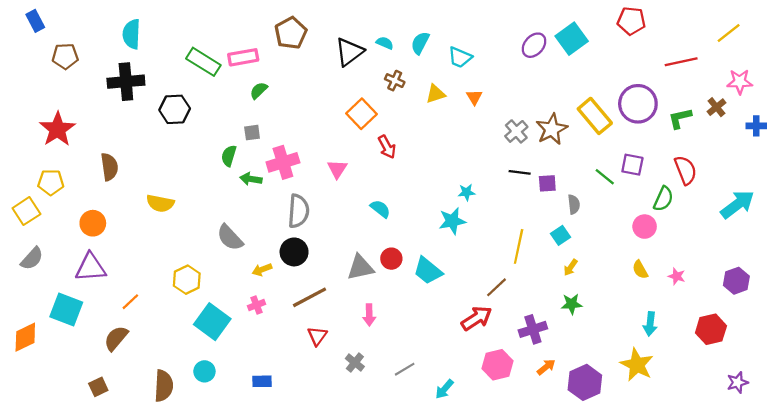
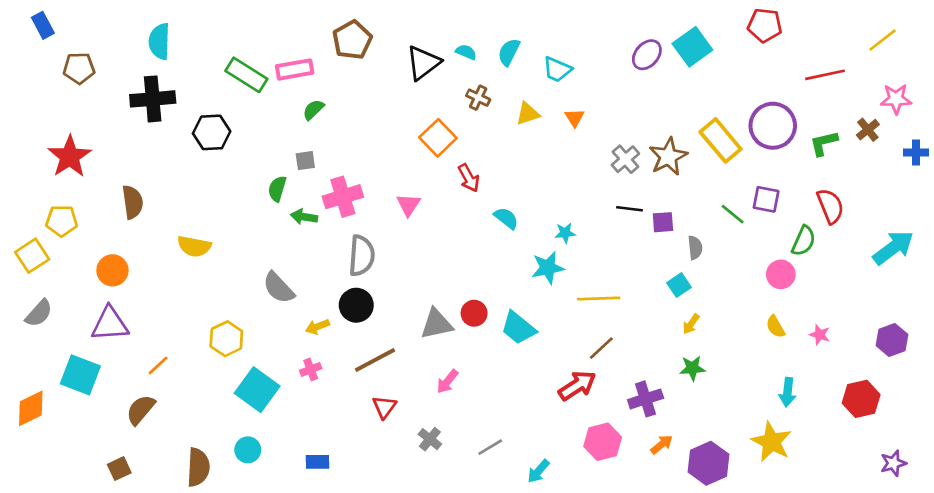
cyan semicircle: (380, 209) -> (506, 218), moved
yellow line: (519, 246) -> (599, 298), moved, turned 76
pink arrow: (369, 315) -> (447, 382), turned 40

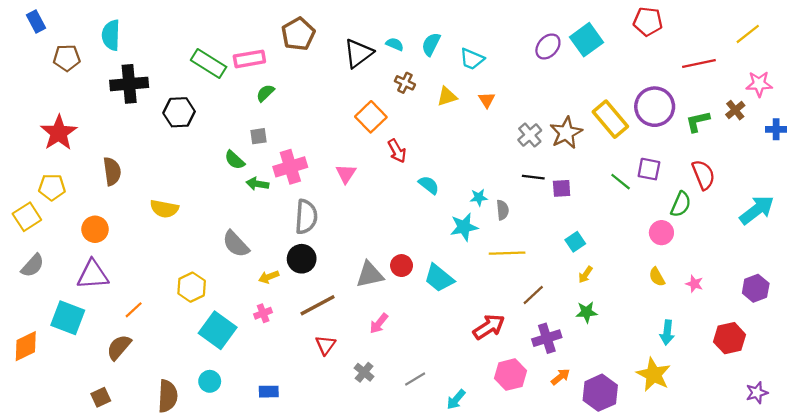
cyan semicircle: (159, 41) -> (111, 35), moved
green semicircle: (277, 189) -> (235, 160), turned -65
gray semicircle: (695, 248) -> (503, 210), moved
brown line: (601, 348) -> (533, 295), moved

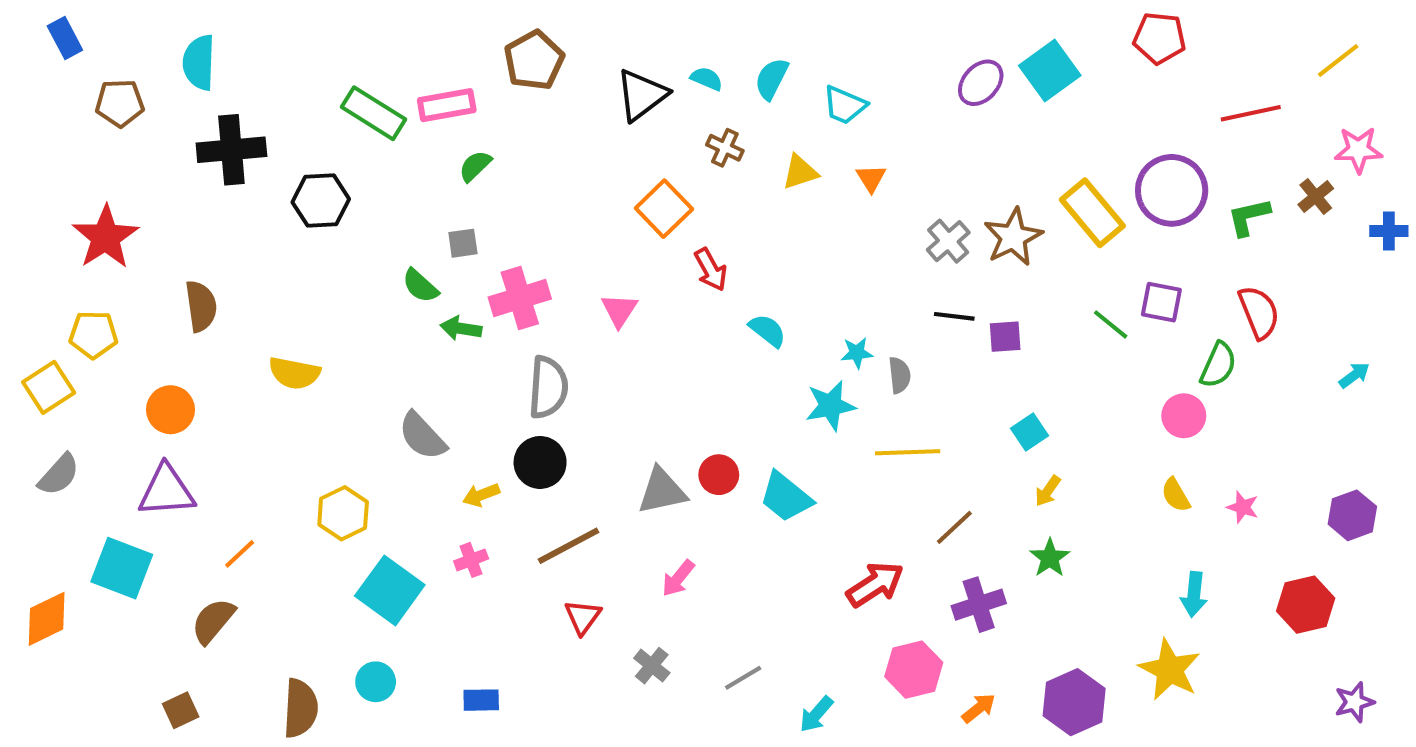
cyan arrow: (757, 210) -> (1354, 375), size x0.5
green star: (587, 312) -> (1050, 558), turned -30
orange arrow: (560, 377) -> (979, 708), moved

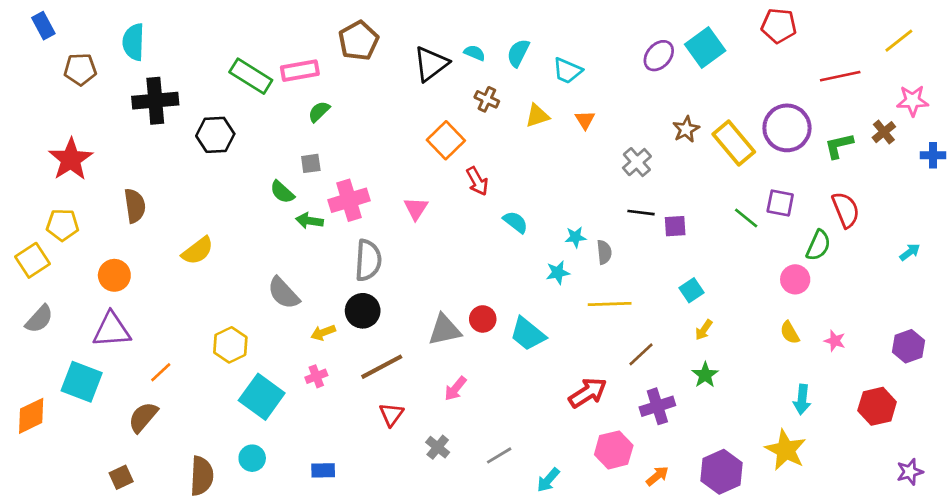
brown star: (1013, 237) -> (686, 129), moved, size x0.7
yellow semicircle: (294, 373) -> (198, 251), turned -48
cyan star: (830, 406) -> (558, 273), size x0.7

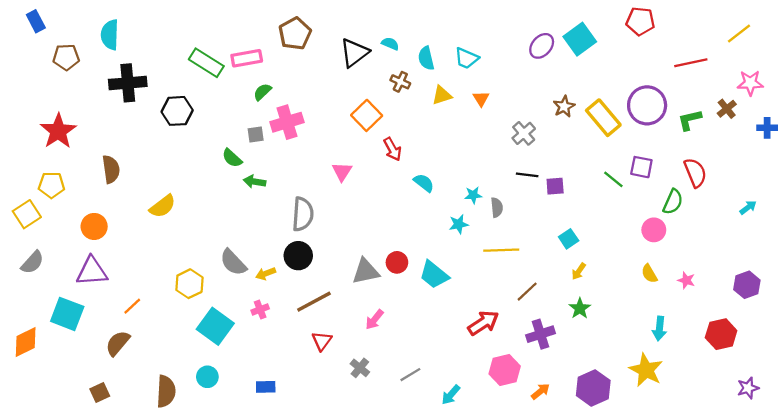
cyan semicircle: (518, 53) -> (426, 58), moved, turned -40
pink cross: (349, 200) -> (287, 122), moved
gray semicircle: (284, 293) -> (233, 262), moved

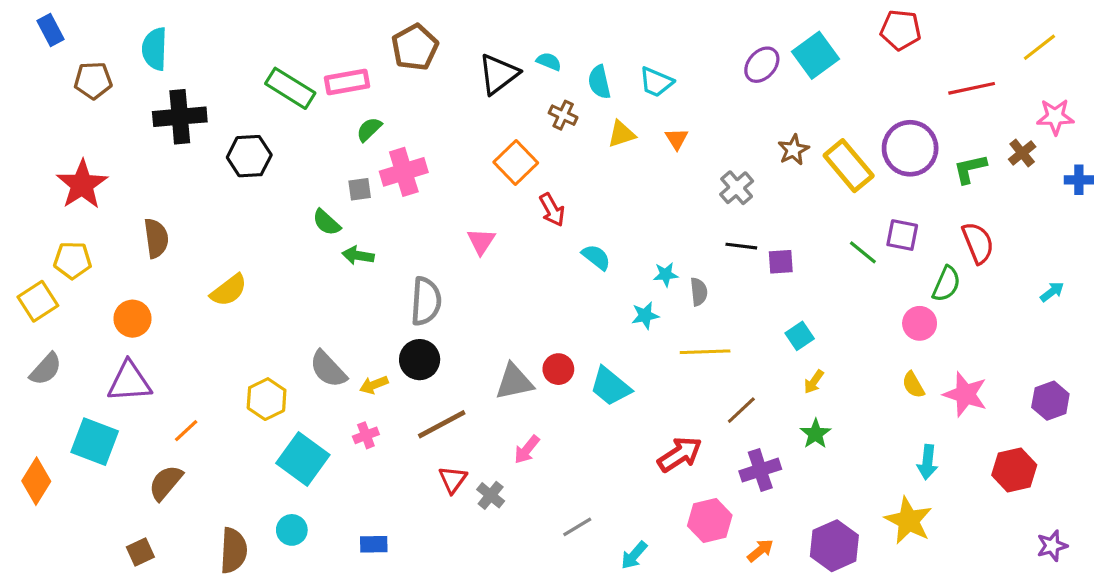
pink star: (686, 280) -> (965, 394), size x1.8
orange diamond: (26, 342) -> (36, 481), turned -32
gray cross: (360, 368) -> (491, 495), moved

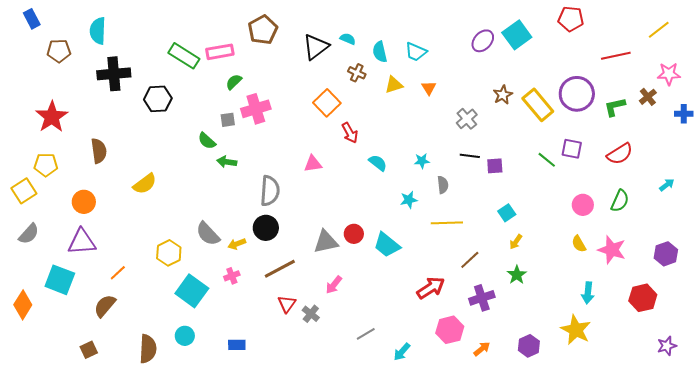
pink triangle: (481, 241) -> (313, 164), moved, turned 48
red semicircle: (978, 243) -> (620, 154), turned 80
cyan star: (666, 274) -> (422, 161), moved
green semicircle: (946, 284) -> (620, 201), moved
purple hexagon: (834, 546) -> (529, 346), size x0.7

